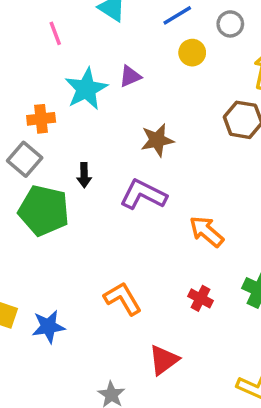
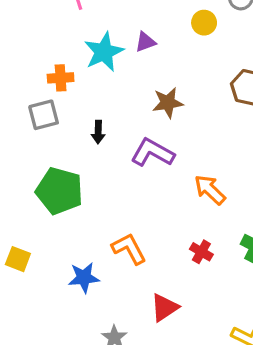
gray square: (25, 159) -> (44, 115), turned 32
green pentagon: (44, 211) -> (59, 191), moved
blue star: (48, 327) -> (84, 278), moved

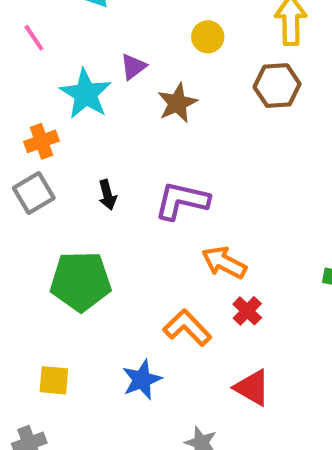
yellow circle: (204, 23) -> (208, 37), moved
brown star: (168, 103) -> (177, 103), moved
orange arrow: (210, 190) -> (224, 263), moved
red cross: (201, 252) -> (247, 311), moved, turned 30
red triangle: (165, 308) -> (252, 388), turned -40

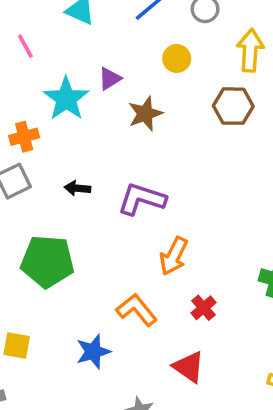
black arrow: (107, 195) -> (77, 188), turned 105
orange arrow: (224, 263) -> (174, 256), turned -96
red cross: (247, 311) -> (204, 308), moved

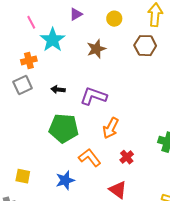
pink line: (25, 46) -> (31, 22), moved
purple triangle: (110, 79) -> (76, 14), moved
green pentagon: (47, 261) -> (64, 128), moved

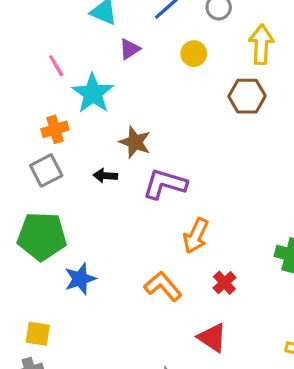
brown star: (96, 49) -> (135, 142), moved, turned -30
green pentagon: (64, 128) -> (42, 236), moved
yellow square: (23, 176) -> (38, 334), moved
blue star: (65, 180) -> (80, 279), moved

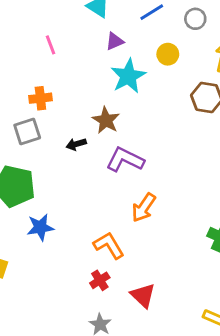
cyan star: (93, 93) -> (128, 76), moved
black arrow: (105, 176) -> (76, 144), turned -30
red cross: (224, 283) -> (100, 280), moved

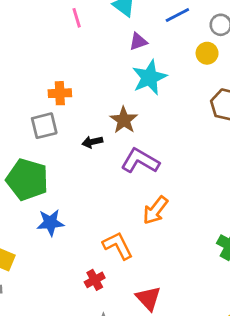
pink line: (51, 45) -> (77, 18), moved
yellow circle: (168, 54) -> (207, 53), moved
red cross: (100, 280) -> (95, 280), moved

